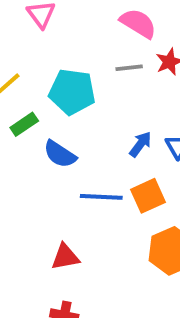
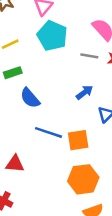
cyan pentagon: (72, 92) -> (52, 36), moved
blue arrow: (140, 144) -> (84, 92), moved

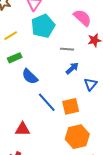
cyan pentagon: (52, 36) -> (43, 26), turned 30
gray line: (89, 56) -> (67, 49), moved
blue line: (48, 132) -> (47, 102), turned 35

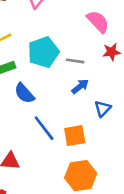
cyan pentagon: (43, 26) -> (43, 52), moved

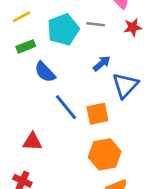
gray line: (75, 61) -> (96, 24), moved
blue triangle: (103, 109) -> (125, 85), size x1.5

